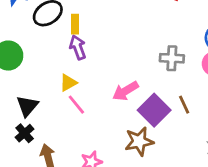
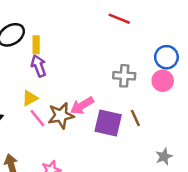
purple square: (154, 110) -> (108, 123), turned -32
brown star: (139, 141) -> (61, 116), moved

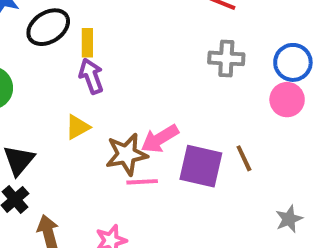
gray cross: (124, 76) -> (226, 58), moved
pink line: (37, 118) -> (142, 182), moved, turned -54

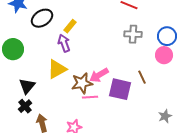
yellow rectangle: (87, 43) -> (70, 26), moved, turned 40
yellow triangle: (78, 127) -> (57, 69), size x1.5
brown line: (244, 158) -> (142, 77), moved

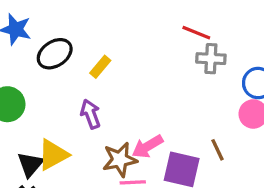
gray cross: (133, 34) -> (211, 59), moved
purple arrow: (64, 43) -> (90, 114), moved
yellow triangle: (57, 69) -> (53, 155), moved

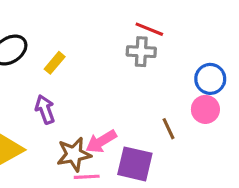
gray cross: (211, 59) -> (141, 52), moved
brown line: (217, 150) -> (169, 129), moved

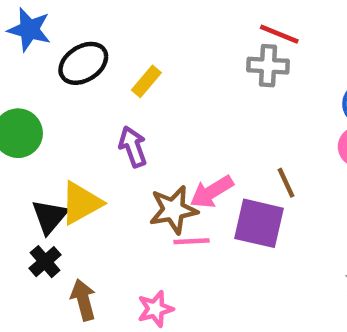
brown line: (169, 129) -> (286, 183), moved

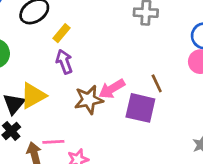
yellow rectangle: (146, 81) -> (61, 33), moved
pink line: (191, 241) -> (53, 142), moved

